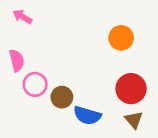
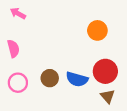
pink circle: (35, 84) -> (18, 83), moved
blue semicircle: (87, 115) -> (77, 79), moved

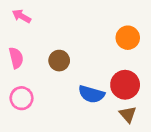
orange circle: (97, 30) -> (128, 38), moved
brown circle: (50, 78) -> (59, 61), moved

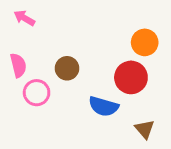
red circle: (125, 85) -> (131, 77), moved
pink circle: (22, 98) -> (37, 93), moved

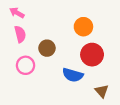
orange circle: (145, 42) -> (83, 27), moved
pink semicircle: (18, 65) -> (20, 34), moved

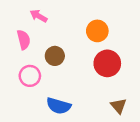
pink arrow: (17, 13) -> (39, 16), moved
blue semicircle: (73, 75) -> (59, 106), moved

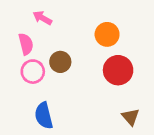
pink circle: (30, 76) -> (33, 72), moved
blue semicircle: (59, 106) -> (44, 116), moved, turned 60

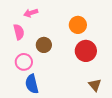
pink arrow: (42, 18) -> (31, 13), turned -48
pink circle: (33, 72) -> (24, 62), moved

